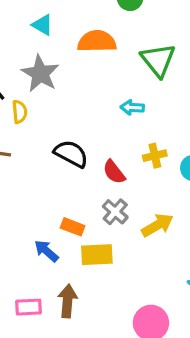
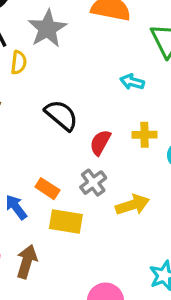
red semicircle: (114, 172) -> (100, 143), turned 55

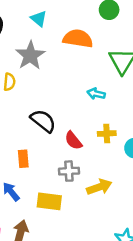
red semicircle: (100, 143) -> (73, 141), turned -66
gray cross: (93, 183) -> (69, 171), turned 36
orange rectangle: (47, 189) -> (23, 159), moved, turned 54

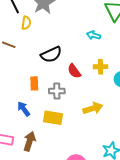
black semicircle: (43, 121) -> (51, 55), turned 115
gray cross: (69, 171) -> (57, 91), moved

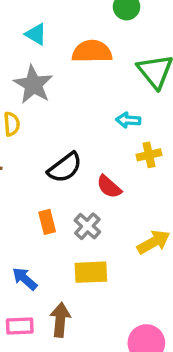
yellow cross: (101, 67) -> (149, 155), moved
gray cross: (57, 91) -> (87, 226), turned -35
blue arrow: (24, 109) -> (25, 279), moved

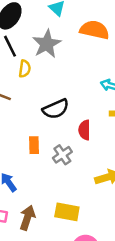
red semicircle: (109, 187) -> (84, 130), turned 36
yellow rectangle: (91, 272) -> (67, 212), moved

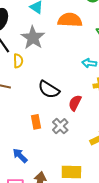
black semicircle: (56, 109) -> (49, 90), turned 65
red semicircle: (84, 130) -> (75, 103), turned 35

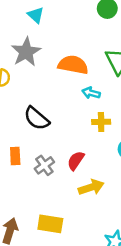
orange semicircle: (70, 20) -> (73, 65), moved
red semicircle: (75, 103) -> (76, 161), moved

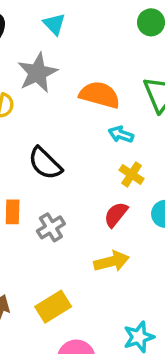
yellow cross: (101, 122) -> (132, 174), turned 30
red semicircle: (76, 161) -> (116, 215), moved
yellow rectangle: (50, 224) -> (53, 307), turned -45

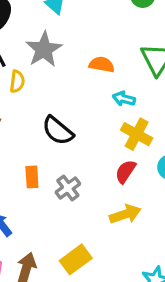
orange semicircle: (100, 95) -> (102, 65), size x0.7
yellow cross: (132, 174) -> (137, 134), size x1.4

